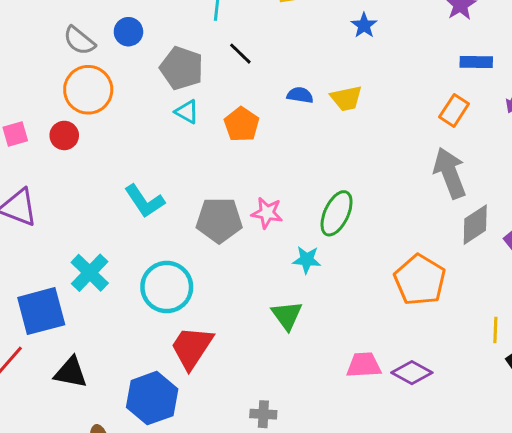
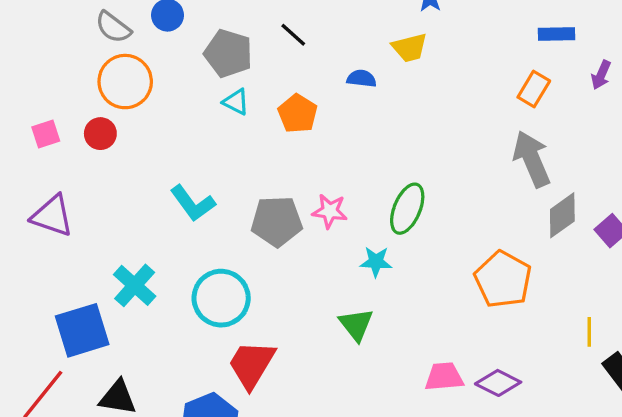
yellow trapezoid: (346, 98) -> (410, 48), moved

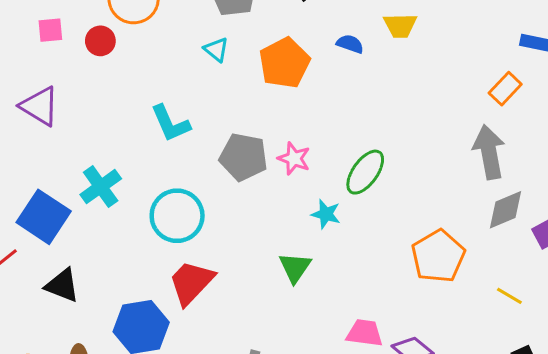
cyan triangle: (236, 102) -> (216, 50), moved
orange pentagon: (298, 114) -> (284, 63), size x1.4
blue square: (82, 330) -> (44, 217), turned 38
yellow line: (589, 332) -> (509, 296), moved, turned -72

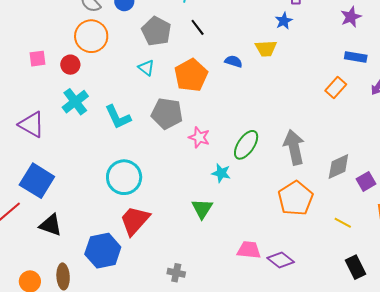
purple triangle: (40, 106) -> (32, 124), moved
gray arrow: (489, 152) -> (294, 147), moved
gray pentagon: (243, 157) -> (167, 113), moved
cyan cross: (101, 187) -> (75, 102), moved

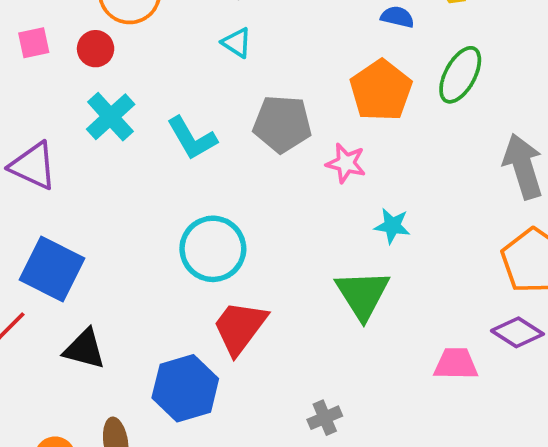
orange pentagon: (191, 75) -> (381, 90), moved
green ellipse: (246, 145) -> (460, 75), moved
green triangle: (202, 209) -> (363, 294), size x1.4
purple diamond: (281, 260) -> (517, 332), moved
gray cross: (176, 273) -> (325, 418), turned -30

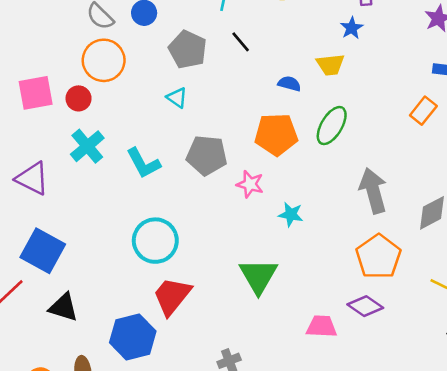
pink square: (34, 43) -> (36, 93), size x1.6
orange pentagon: (381, 90) -> (276, 134), turned 30
cyan star: (392, 226) -> (291, 214), moved

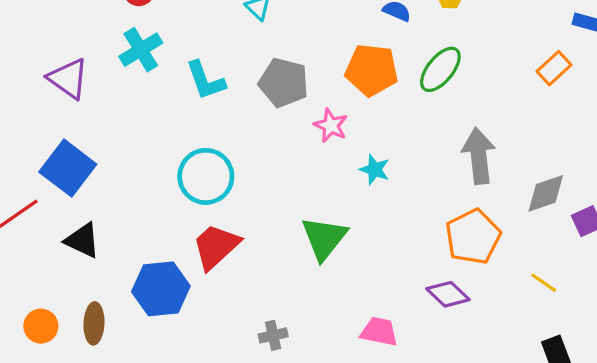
pink trapezoid: (322, 327) -> (379, 332), moved

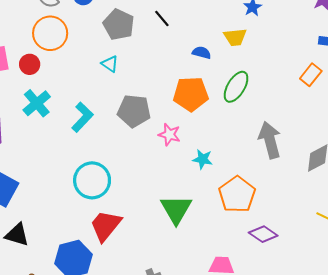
cyan L-shape: (205, 80) -> (82, 117), turned -108
orange pentagon: (473, 237) -> (237, 195), moved

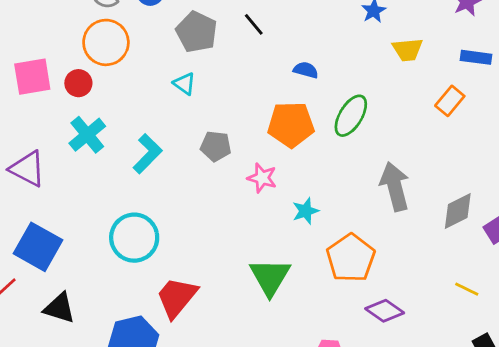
yellow trapezoid: (235, 37) -> (407, 50), moved
gray pentagon: (134, 111) -> (216, 146), size x0.7
cyan star: (203, 159) -> (306, 211), turned -30
cyan circle: (92, 180) -> (134, 238), moved

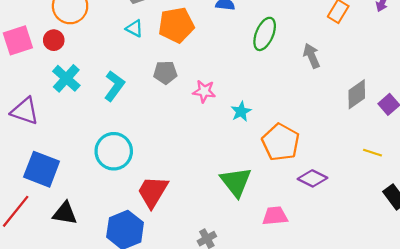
orange pentagon: (291, 125) -> (176, 25), moved
gray arrow: (395, 186) -> (312, 56), moved, size x0.7
green triangle: (270, 277) -> (236, 182), moved

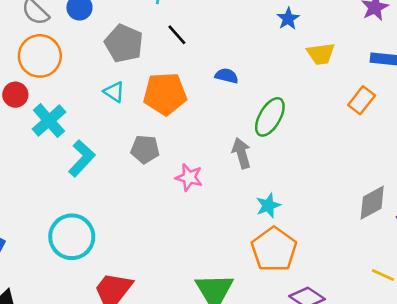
gray arrow: (312, 56) -> (241, 153), moved
cyan cross: (66, 78) -> (49, 121), moved
cyan star: (241, 112) -> (268, 205), moved

